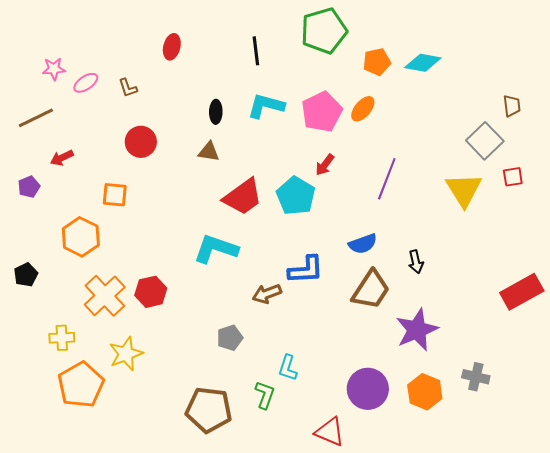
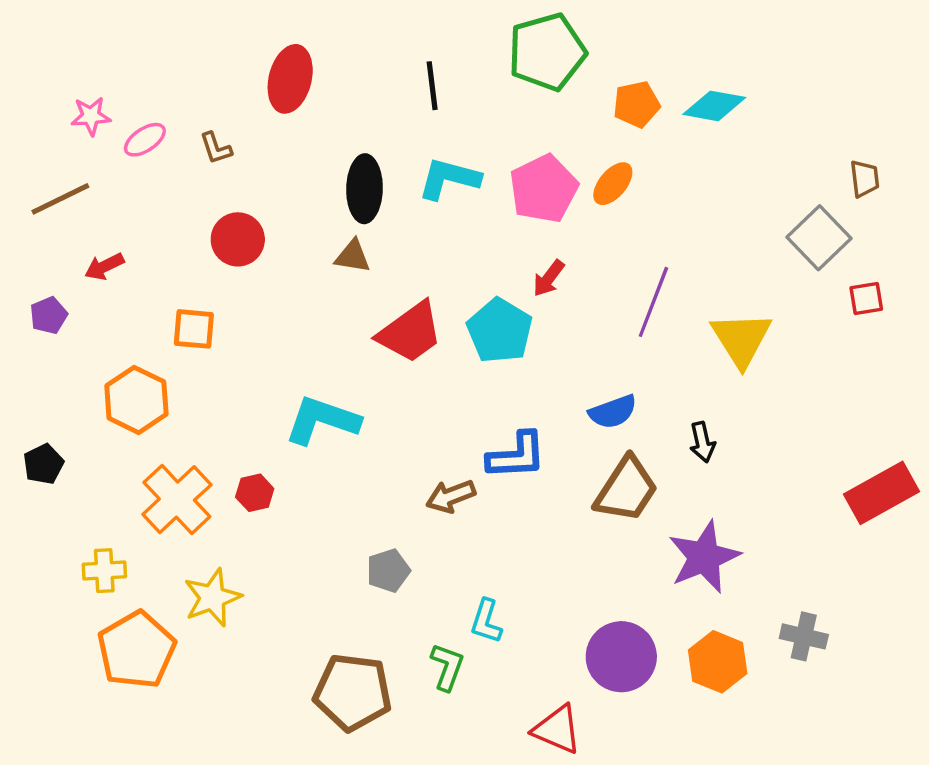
red ellipse: (172, 47) -> (290, 79), size x1.5
black ellipse: (216, 112) -> (364, 189), size x1.6
yellow triangle: (464, 190) -> (741, 339), moved
cyan L-shape: (216, 249) -> (322, 420), moved
red hexagon: (151, 292) -> (255, 493), size x0.7

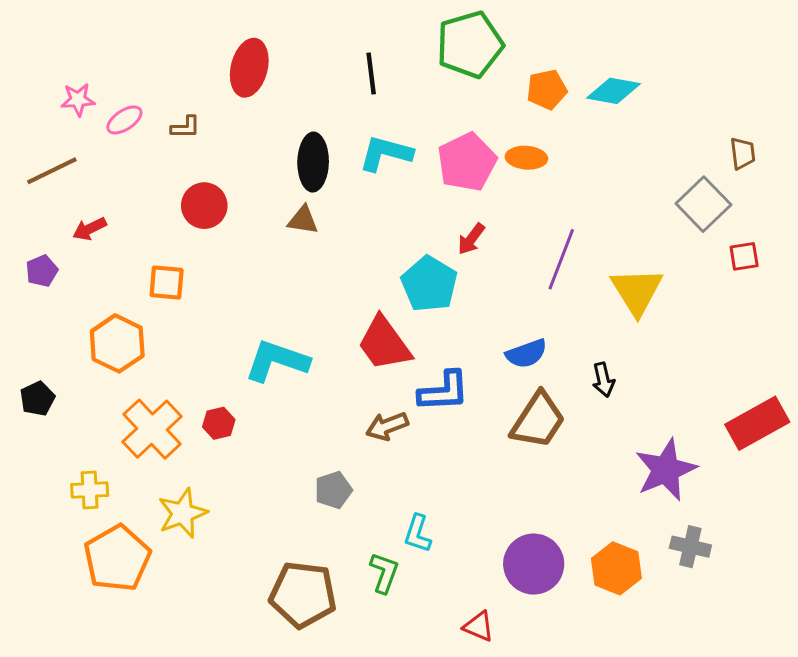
brown L-shape: (216, 148) -> (185, 127), turned -72
orange ellipse: (613, 184) -> (526, 158), turned 54
red trapezoid: (410, 332) -> (384, 343), moved, turned 90
purple star: (704, 557) -> (666, 470), moved
red triangle: (557, 729) -> (479, 626), size x0.7

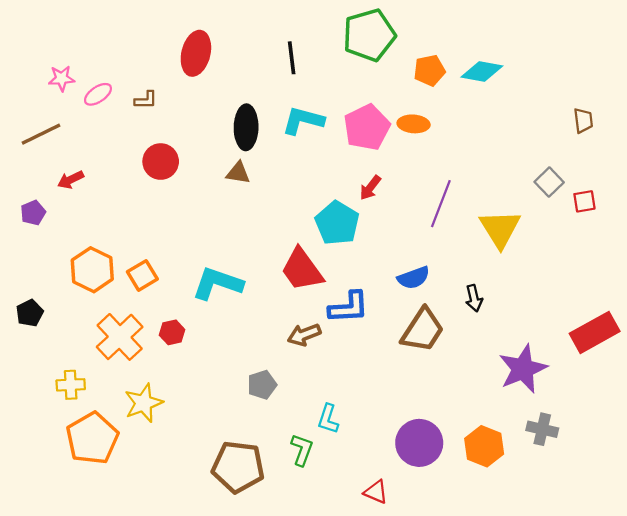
gray square: (703, 204) -> (549, 182), moved, size x0.7
orange square: (167, 282) -> (142, 275), moved, turned -36

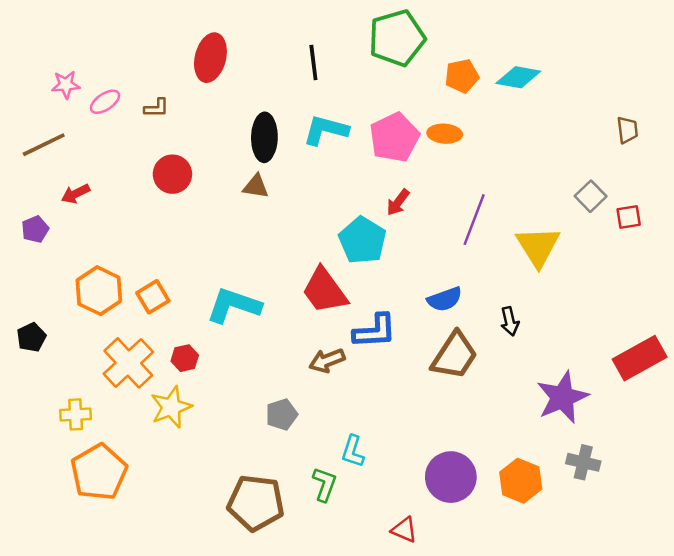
yellow star: (144, 403) -> (171, 407), moved

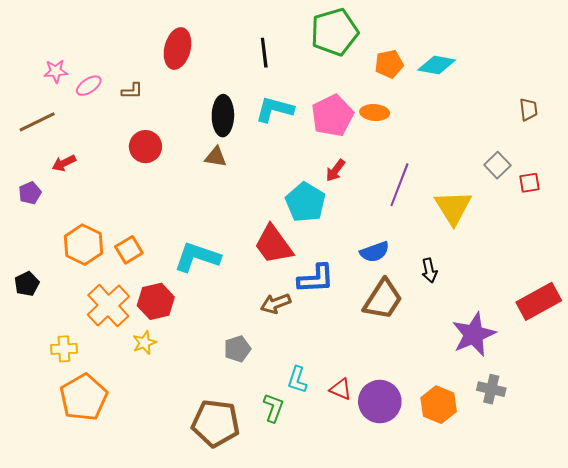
red hexagon: (185, 358) -> (156, 301), size x1.6
yellow star: (171, 407) -> (144, 343), size x0.7
red triangle: (404, 530) -> (341, 389), moved

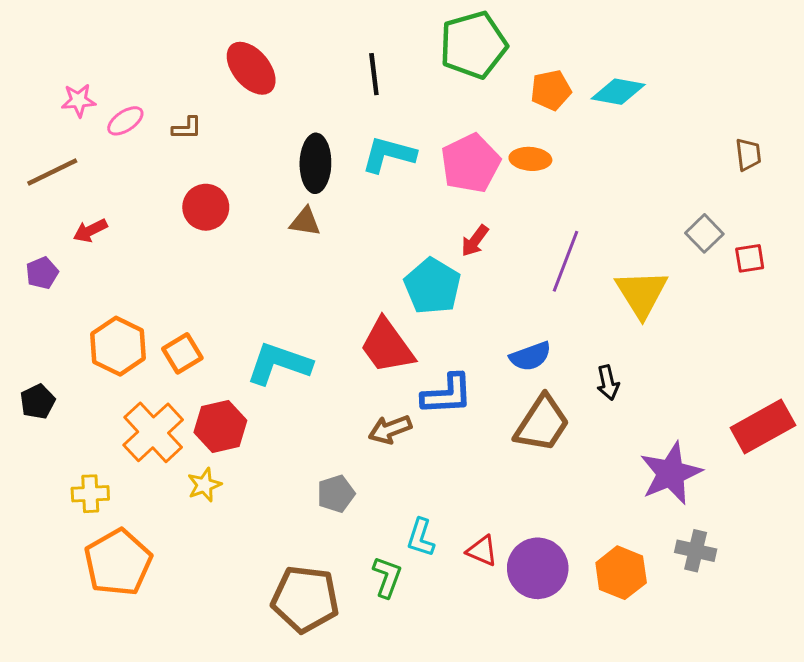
red ellipse: (177, 49) -> (251, 68), turned -54

